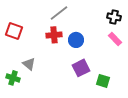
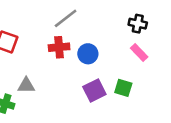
gray triangle: (29, 64) -> (26, 85), turned -40
green square: (103, 81) -> (123, 88), moved

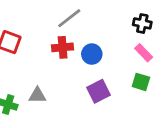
gray triangle: (26, 85) -> (37, 95), moved
green square: (123, 88) -> (141, 82), moved

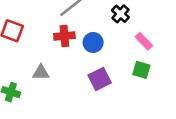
black cross: (142, 23) -> (120, 14), moved, turned 30
gray triangle: (37, 95) -> (41, 73), moved

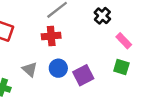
blue circle: (93, 43) -> (58, 68), moved
gray triangle: (41, 73) -> (30, 69), turned 42

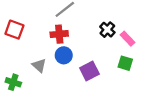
black cross: (102, 16) -> (107, 30), moved
blue circle: (58, 68) -> (64, 55), moved

